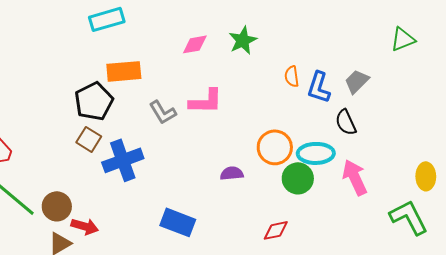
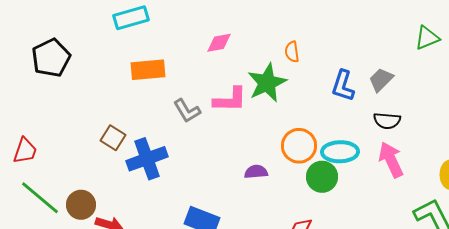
green star: (243, 40) -> (267, 83), moved, size x1.4
orange semicircle: (292, 76) -> (292, 52), moved
black pentagon: (94, 101) -> (51, 58), moved
black semicircle: (346, 122) -> (387, 121), moved, turned -60
pink arrow: (355, 177) -> (391, 160), moved

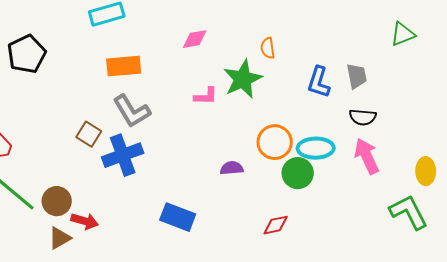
gray trapezoid: (381, 80) -> (357, 76), turned 124
pink L-shape: (230, 100) -> (206, 96), size x0.7
gray L-shape: (187, 111) -> (132, 111), moved, size x1.4

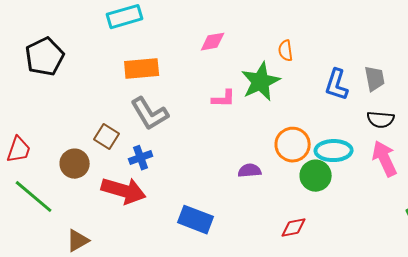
blue cross: (123, 155) -> (141, 158), size x0.6
brown circle: (57, 201) -> (75, 164), moved
red arrow: (85, 221) -> (124, 191), moved, size x1.6

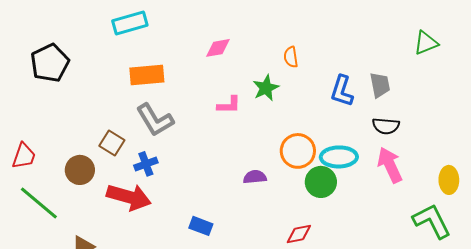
green star: (261, 82) -> (266, 88), size x0.7
blue rectangle: (196, 220) -> (201, 226), size x0.7

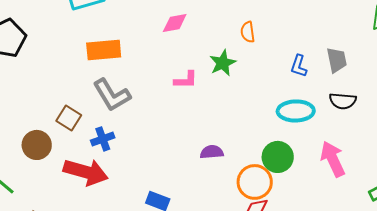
blue L-shape: (342, 91) -> (299, 66), size x0.7
orange circle: (298, 151) -> (255, 182), moved
cyan ellipse: (339, 157) -> (296, 111), moved
pink arrow: (390, 165) -> (333, 159), moved

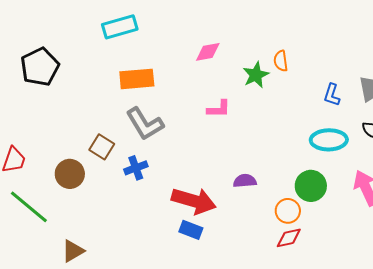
green star: (223, 63) -> (256, 75), moved
red arrow: (86, 172) -> (194, 201), moved
orange circle: (255, 182) -> (288, 211), size x0.7

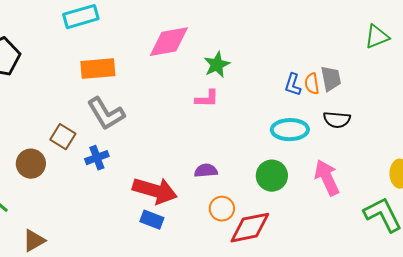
pink diamond: (208, 52) -> (169, 42), size x1.6
orange semicircle: (281, 61) -> (312, 84), moved
pink L-shape: (219, 109) -> (207, 99), moved
orange circle: (288, 211) -> (222, 209), moved
red diamond: (289, 238) -> (250, 228), size x1.6

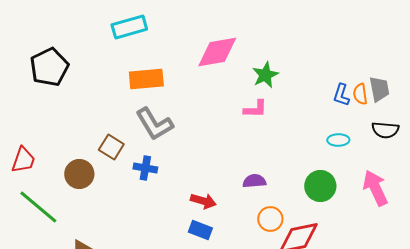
cyan ellipse: (290, 130) -> (338, 140), size x0.6
blue cross: (97, 158) -> (145, 168), turned 30
red arrow: (155, 191) -> (203, 201), size x0.6

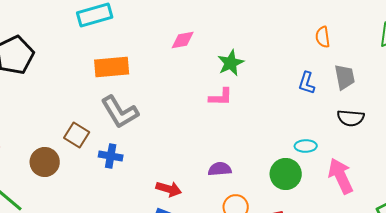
pink diamond: (217, 52) -> (183, 40), size x0.6
orange semicircle: (360, 94) -> (323, 37), moved
cyan ellipse: (338, 140) -> (306, 146), moved

